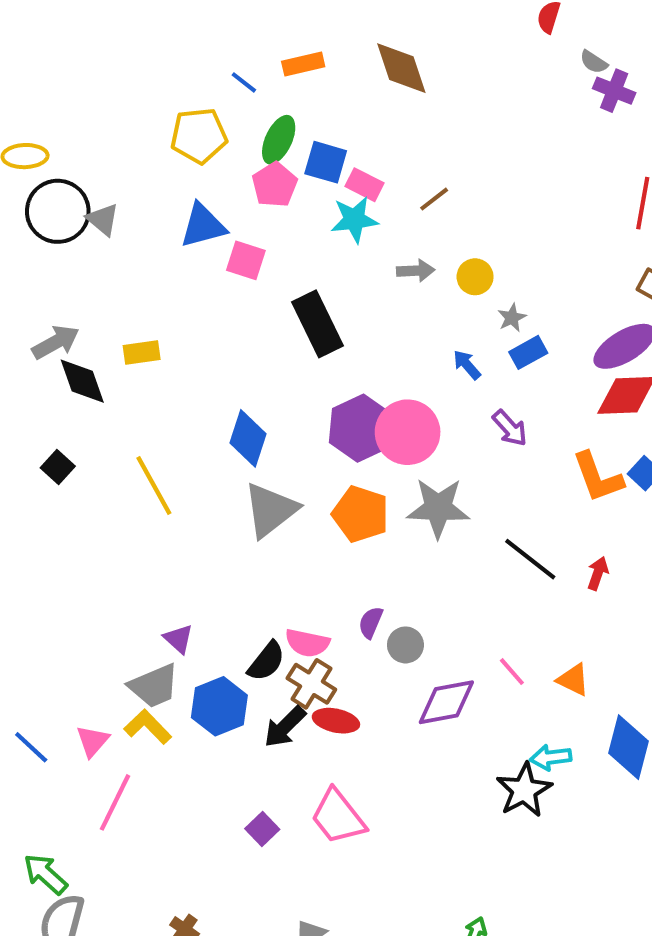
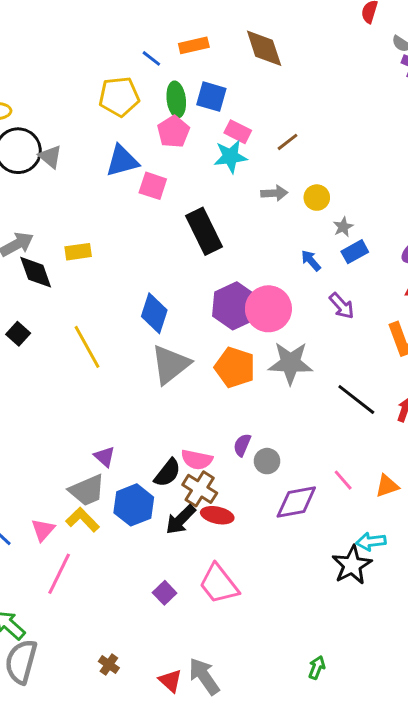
green ellipse: (279, 140) -> (176, 99), turned -32
blue square: (326, 162) -> (211, 97), moved
orange triangle: (573, 680) -> (387, 486), turned -45

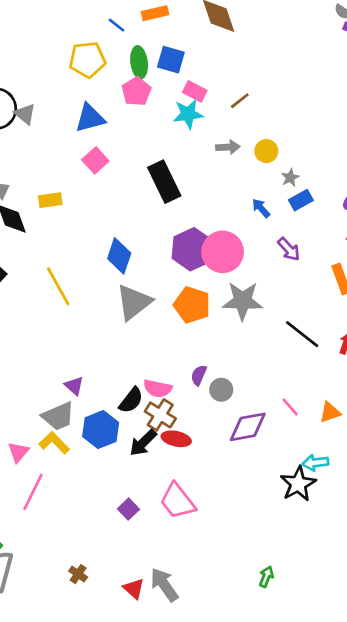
pink square: (153, 186) -> (95, 160), moved, turned 30

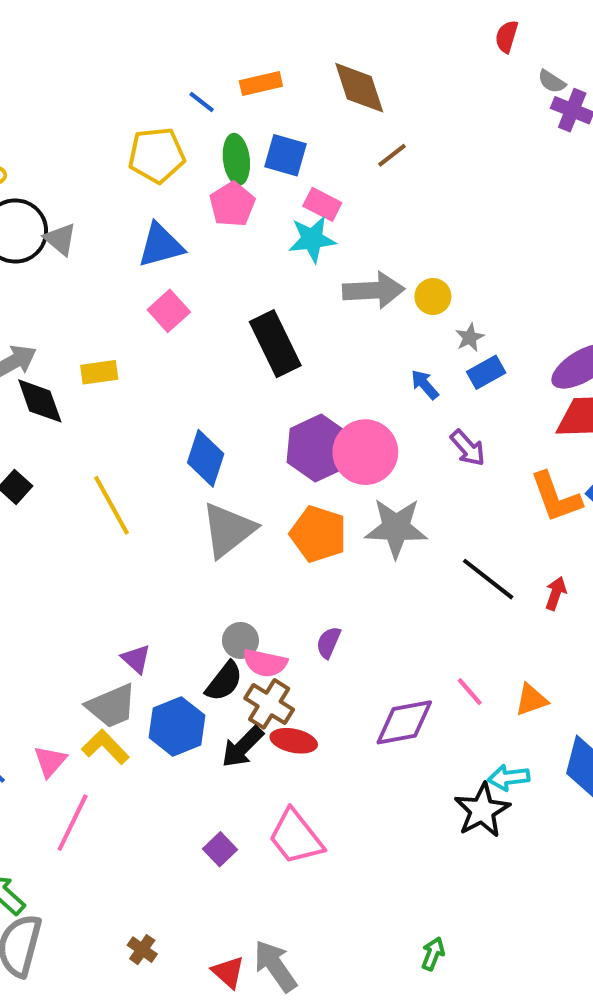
brown line: (240, 101) -> (392, 155), moved
gray arrow: (228, 147) -> (374, 290), size x1.6
gray circle: (221, 390) -> (240, 640), moved

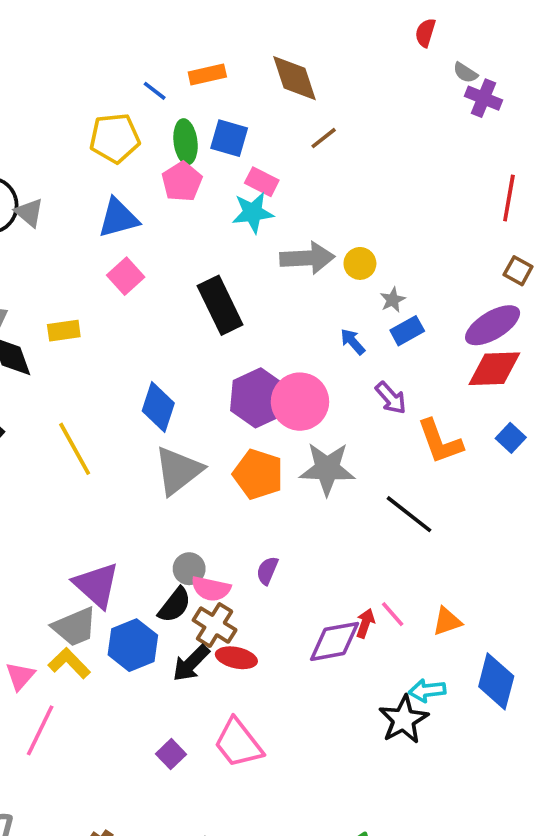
orange L-shape: (556, 497) -> (440, 442), moved
red arrow: (556, 593) -> (365, 623), moved
purple triangle: (136, 659) -> (96, 585), size x1.8

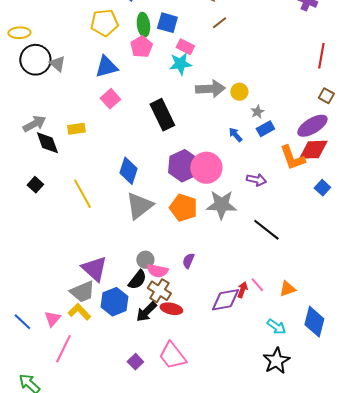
purple arrow: (391, 398) -> (256, 180), moved, turned -36
orange L-shape: (440, 442) -> (292, 158), moved
cyan arrow: (427, 690) -> (276, 327), turned -138
black star: (404, 720) -> (276, 361), moved

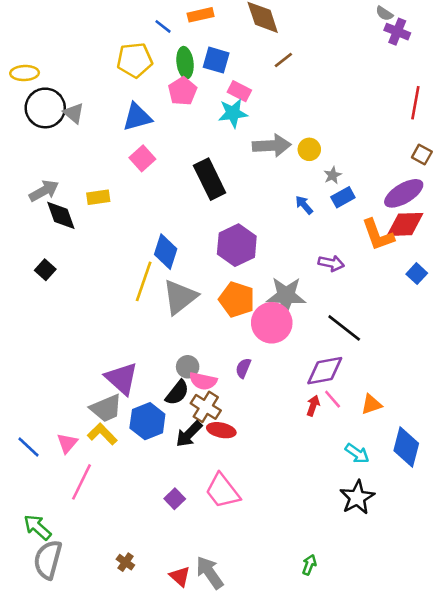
pink circle: (206, 168) -> (272, 323), moved
yellow line: (82, 194) -> (144, 281), moved, turned 48
purple diamond: (225, 300) -> (325, 371), moved

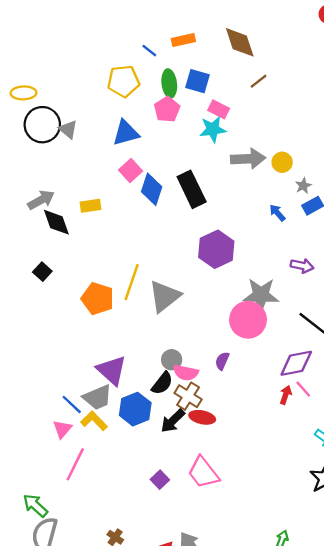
blue diamond: (166, 252) -> (152, 189), moved
orange pentagon: (237, 299) -> (98, 299), moved
blue line: (28, 447) -> (72, 404), moved

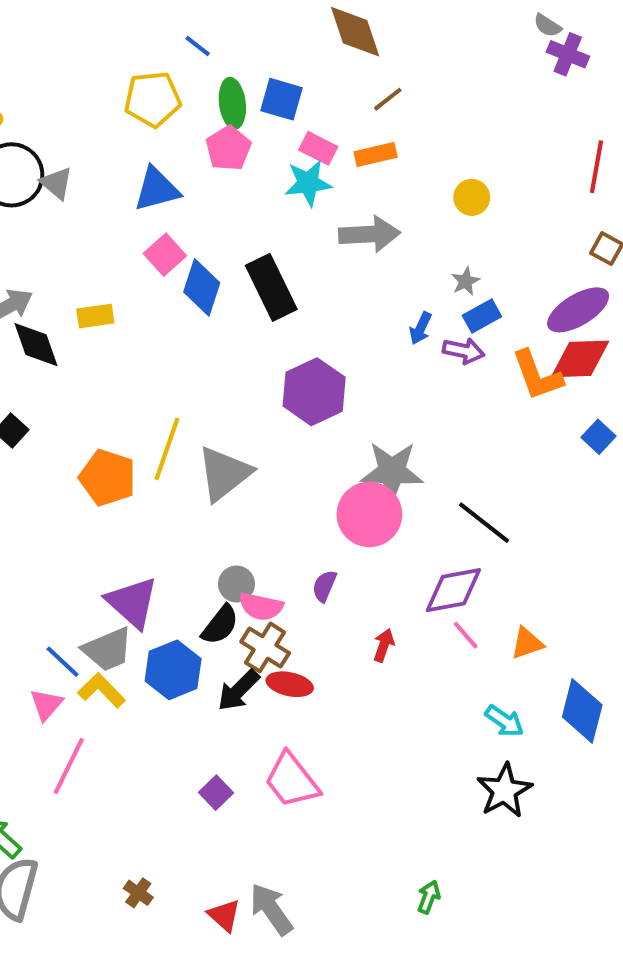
orange rectangle: (183, 40) -> (376, 154), moved
yellow circle: (282, 162) -> (472, 197), moved
blue arrow: (277, 213) -> (421, 328), turned -114
purple arrow: (302, 266) -> (464, 351), moved
red arrow: (286, 395) -> (384, 645), moved

